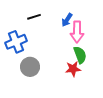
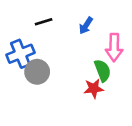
pink arrow: (77, 32) -> (114, 47), moved
gray circle: (30, 67) -> (37, 72), moved

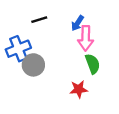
pink arrow: (114, 47) -> (86, 38), moved
red star: (94, 88) -> (79, 89), moved

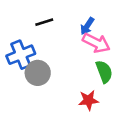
pink arrow: (86, 38) -> (96, 43), turned -65

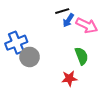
black line: (44, 22) -> (62, 11), moved
pink arrow: (96, 43) -> (87, 25), moved

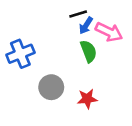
green semicircle: (82, 56) -> (88, 51), moved
gray circle: (30, 57) -> (51, 87), moved

